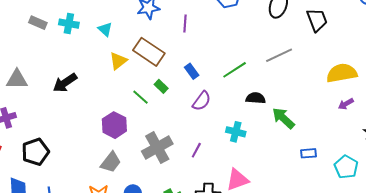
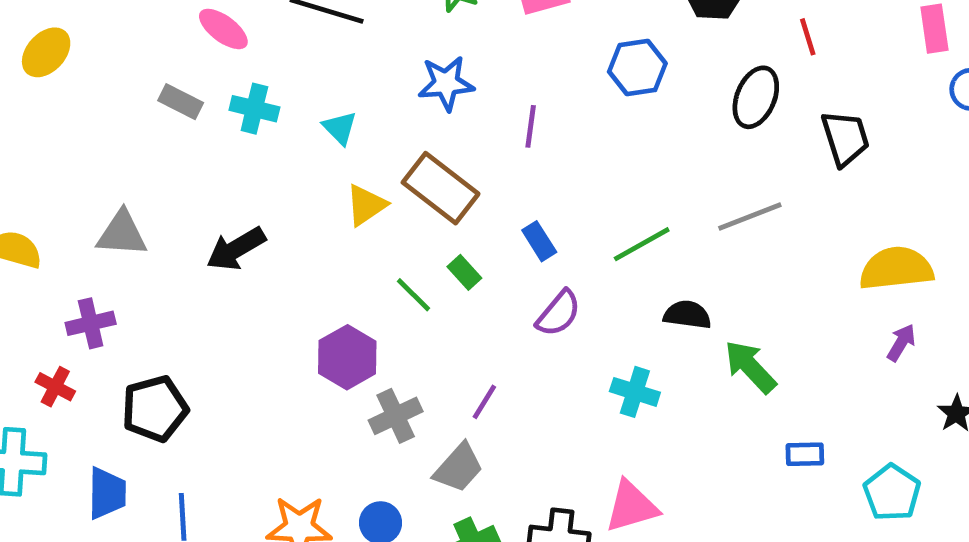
purple arrow: (346, 104) -> (901, 343), turned 147
gray cross: (157, 148) -> (396, 416), moved, size x0.7
purple line: (196, 150) -> (484, 402), moved
gray trapezoid: (111, 162) -> (458, 468), moved

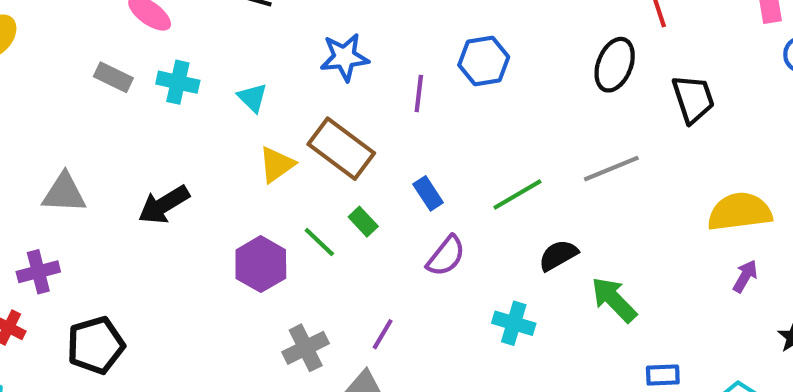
blue hexagon: (637, 68) -> (484, 61), moved
black semicircle: (687, 315) -> (558, 255), turned -36
purple hexagon: (347, 357) -> (261, 264), moved

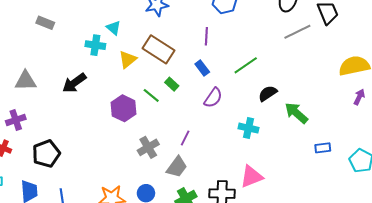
cyan cross: (178, 82) -> (95, 45), moved
purple line: (419, 93) -> (206, 36), moved
gray line: (611, 169) -> (297, 32), moved

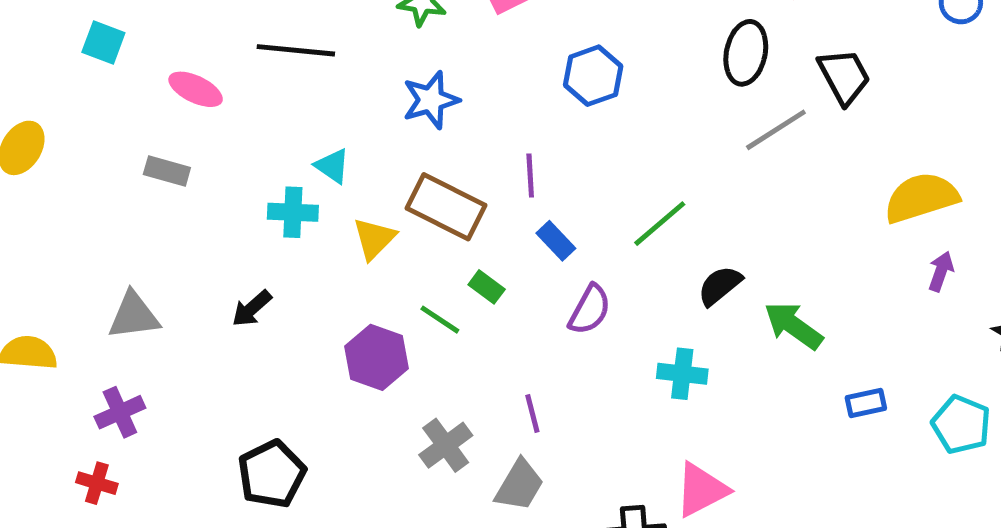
purple line: (206, 36) -> (530, 175), moved
black arrow: (74, 83) -> (252, 308), size x0.7
purple line: (185, 138) -> (532, 413), turned -35
black pentagon: (46, 154) -> (272, 474), moved

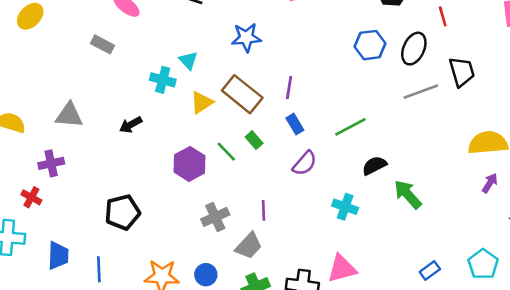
blue hexagon: (593, 76) -> (370, 45), moved
blue rectangle: (866, 403) -> (430, 270), moved, turned -36

